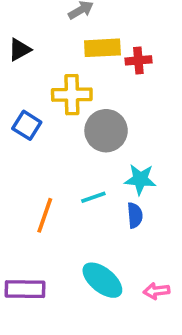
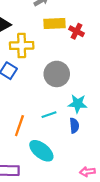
red cross: (138, 60) -> (76, 31), turned 32
yellow cross: (72, 95) -> (22, 45), moved
cyan ellipse: (102, 280) -> (41, 151), moved

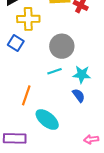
cyan line: (49, 115) -> (54, 71), moved
blue semicircle: (74, 126) -> (79, 95), turned -32

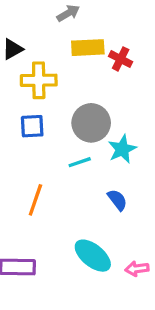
blue square: (16, 43) -> (32, 126), moved, turned -35
cyan star: (82, 74) -> (122, 149), moved, turned -30
cyan ellipse: (47, 120) -> (93, 256), moved

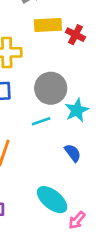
pink arrow: (137, 269) -> (77, 220), moved, turned -42

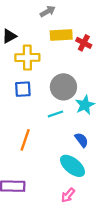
cyan ellipse: (52, 200) -> (72, 166), moved
pink arrow: (77, 220) -> (68, 195), moved

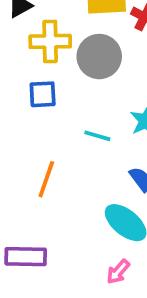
gray circle: (63, 87) -> (99, 57), moved
cyan line: (56, 114) -> (97, 136), turned 35

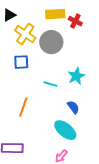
yellow cross: (50, 41) -> (25, 34), turned 35

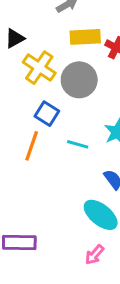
blue square: (21, 62) -> (47, 114), moved, turned 35
orange line: (23, 107) -> (32, 146), moved

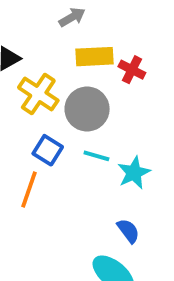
cyan line: (78, 144) -> (96, 156), moved

